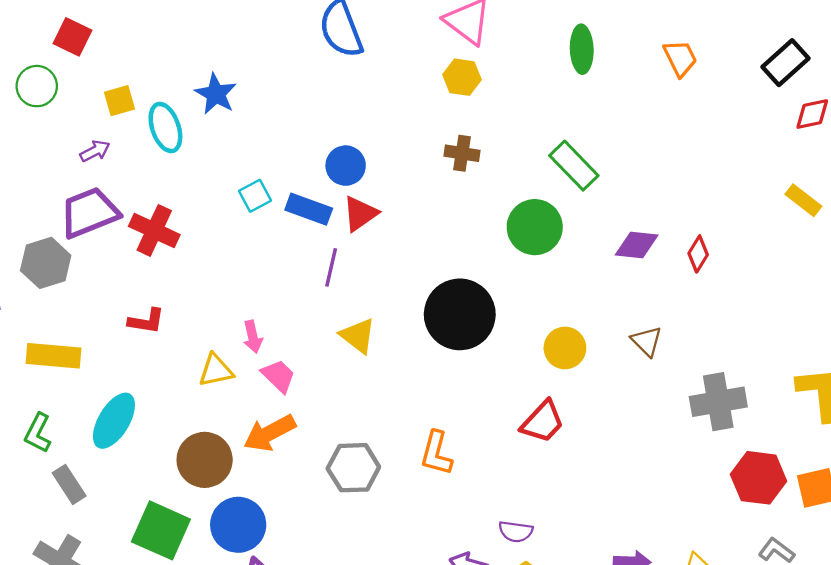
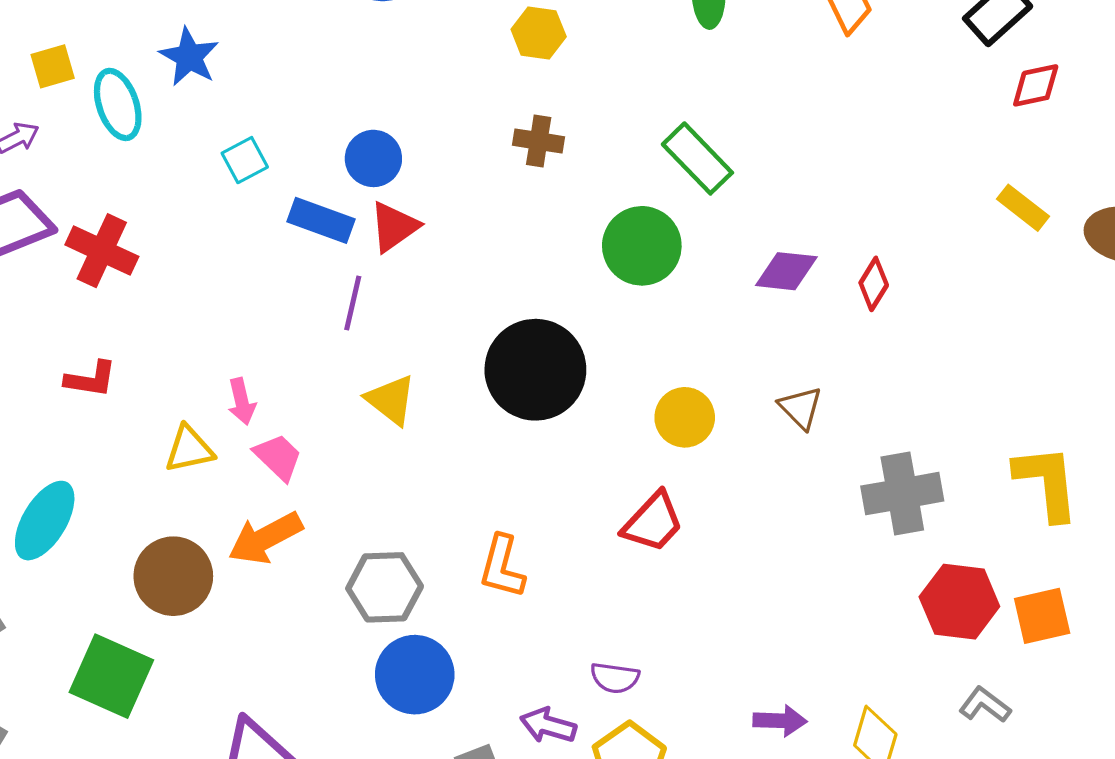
cyan square: (255, 196) -> (245, 160), moved
blue circle: (238, 525) -> (415, 675), moved

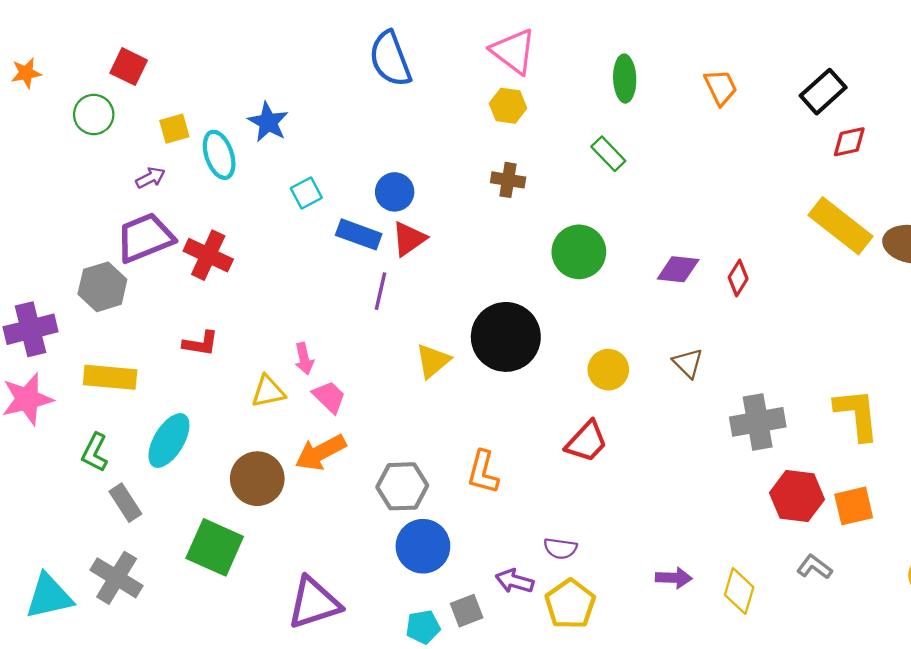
green rectangle: (697, 158) -> (608, 154), moved, size x0.7
yellow rectangle: (1023, 208) -> (841, 226), size x1.8
yellow triangle: (391, 400) -> (433, 361), moved, turned 42

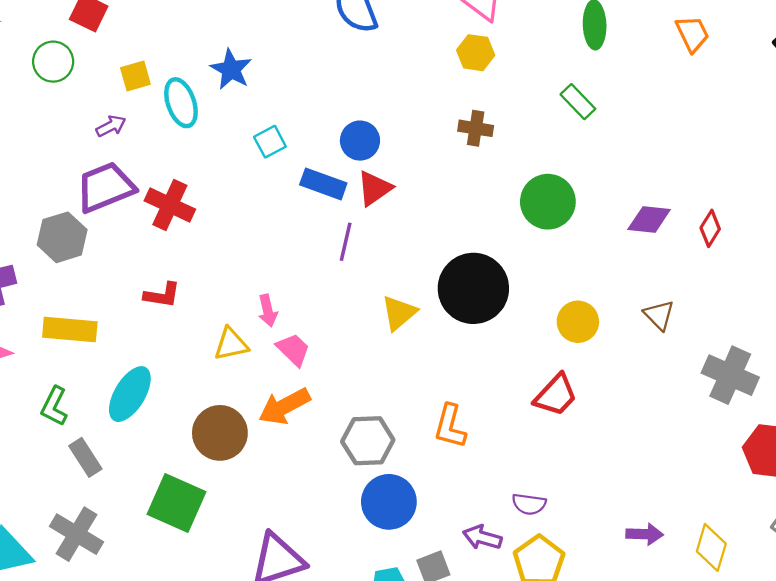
gray cross: (758, 422) -> (730, 375), turned 34

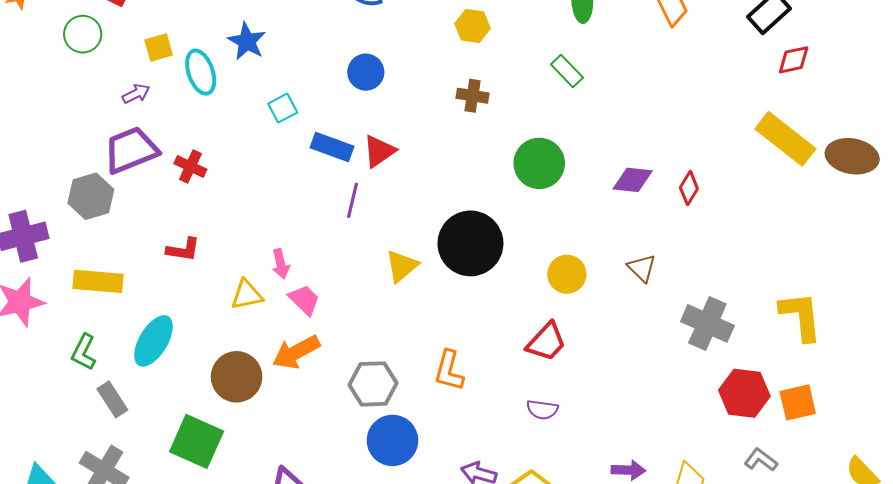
blue circle: (360, 141) -> (366, 72), moved
red cross: (170, 205) -> (190, 166), size x0.7
purple semicircle: (529, 504) -> (542, 410), moved

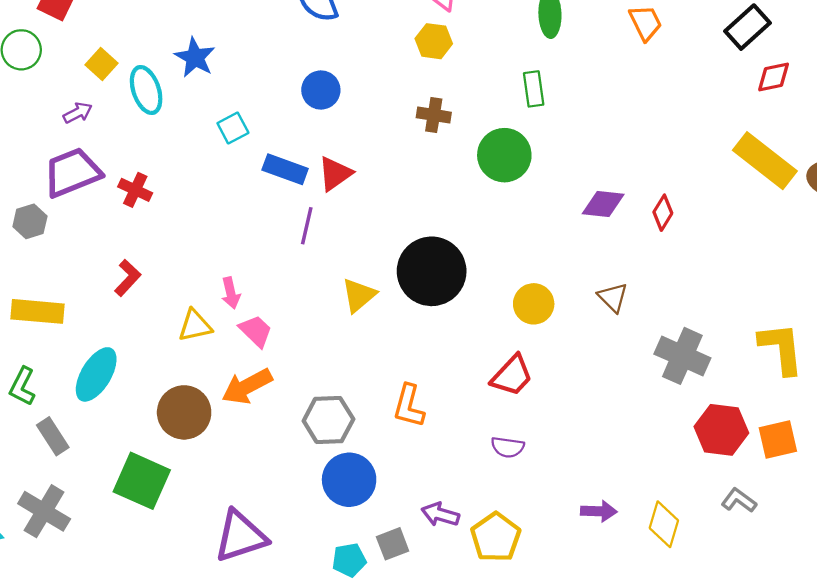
yellow square: (159, 47) -> (102, 64), turned -32
green rectangle: (567, 71) -> (534, 89), turned 36
green circle: (539, 163) -> (504, 155), moved
gray hexagon: (91, 196) -> (30, 221), size x0.7
red L-shape: (183, 250) -> (128, 278), turned -56

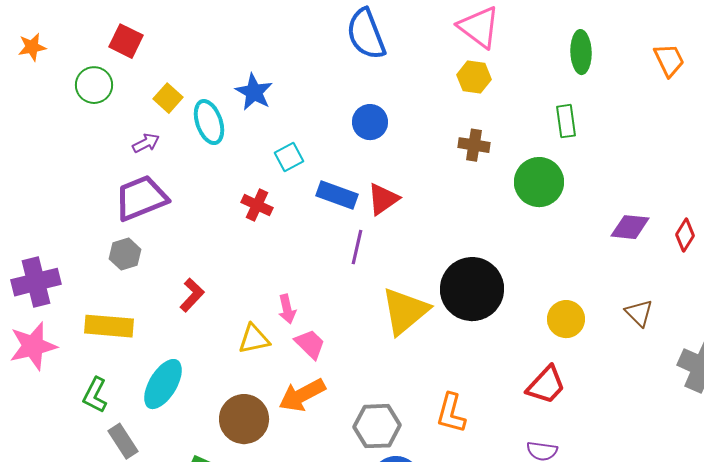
red cross: (135, 190) -> (257, 205), moved
gray hexagon: (30, 221) -> (125, 254), moved
yellow triangle: (359, 295) -> (405, 311), size x1.5

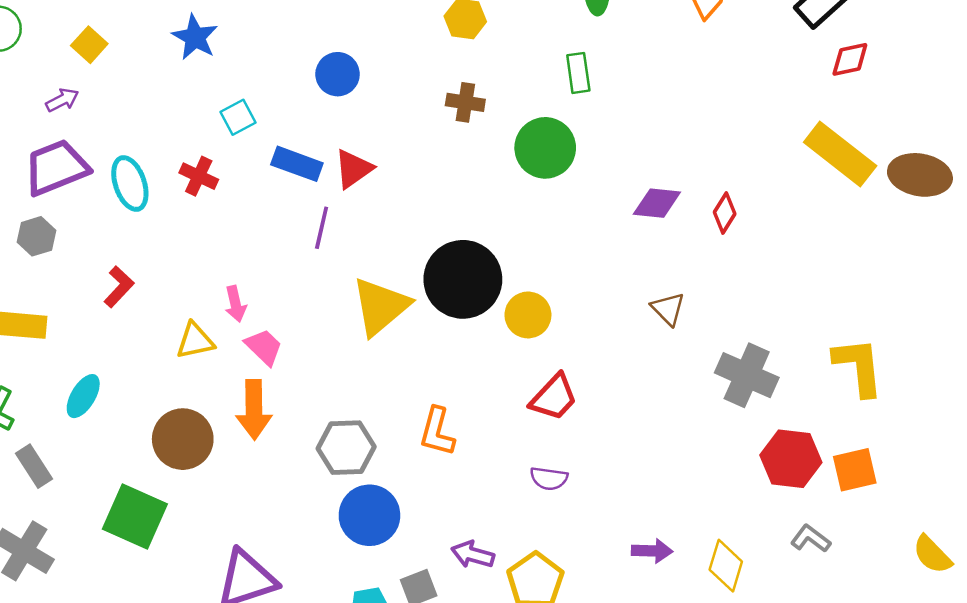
cyan ellipse: (209, 122) -> (130, 184), moved
yellow circle: (566, 319) -> (528, 315), moved
cyan ellipse: (163, 384) -> (83, 396), size x0.7
orange arrow: (302, 395) -> (254, 410), turned -63

